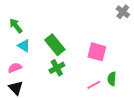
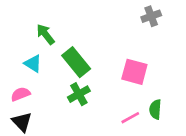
gray cross: (123, 12) -> (151, 16), moved, turned 32
green arrow: (16, 26) -> (45, 34), moved

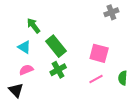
pink semicircle: (20, 94) -> (26, 70), moved
green semicircle: (155, 109) -> (123, 78), moved
pink line: (130, 118) -> (96, 79), moved

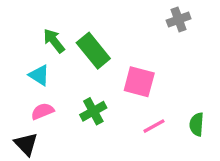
green rectangle: (56, 46) -> (93, 51), moved
pink square: (99, 53) -> (139, 82), moved

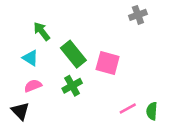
green rectangle: (93, 51) -> (73, 54), moved
green semicircle: (197, 124) -> (152, 111), moved
pink line: (154, 126) -> (128, 109), moved

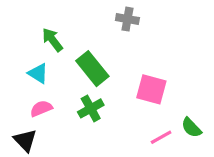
gray cross: (138, 15) -> (127, 19), moved, turned 30
pink square: (108, 63) -> (151, 89), moved
green semicircle: (152, 111) -> (191, 128), moved, turned -48

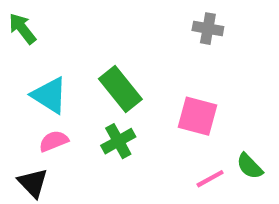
gray cross: (127, 19) -> (208, 29), moved
green arrow: (52, 40) -> (22, 29), moved
cyan triangle: (38, 73) -> (49, 95), size x1.4

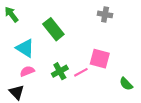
green rectangle: (120, 89) -> (53, 29), moved
pink line: (210, 179) -> (81, 72), moved

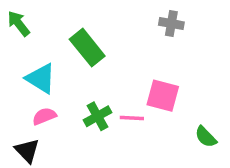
pink line: (81, 72) -> (132, 118), turned 32

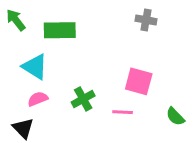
green rectangle: (87, 48) -> (60, 30), moved, turned -52
pink line: (132, 118) -> (123, 112), moved

